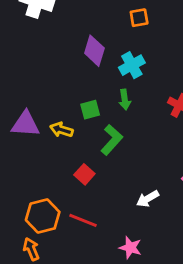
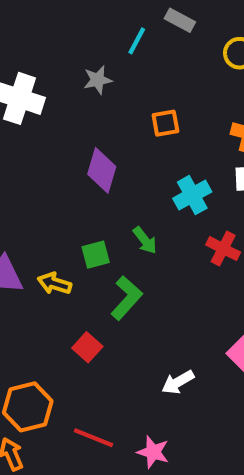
cyan cross: (132, 65) -> (192, 195), moved
green arrow: (125, 100) -> (145, 240), turned -30
red line: (83, 220) -> (94, 438), moved

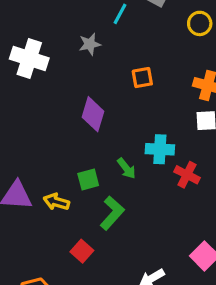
cyan cross: (192, 195) -> (160, 149), moved, turned 32

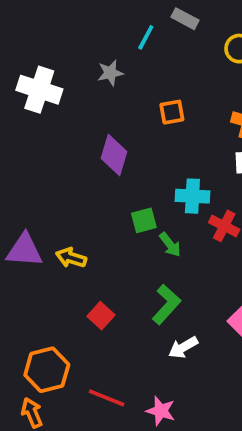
green arrow: (126, 168) -> (170, 245), moved
green square: (88, 179) -> (144, 220), moved
green L-shape: (112, 213) -> (166, 304), moved

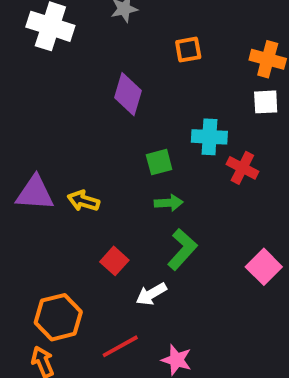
green arrow: (170, 245) -> (169, 203), moved, turned -55
white arrow: (183, 347) -> (151, 294), moved
red line: (107, 398) -> (120, 346), turned -51

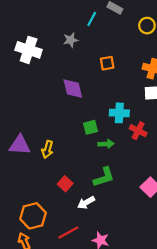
purple diamond: (128, 94) -> (73, 89), turned -30
yellow arrow: (83, 201) -> (47, 149), turned -91
green arrow: (169, 203) -> (106, 144), moved
green L-shape: (182, 249) -> (104, 177), turned 30

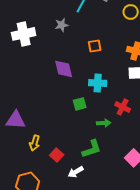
white cross: (29, 50) -> (24, 34), turned -30
cyan cross: (119, 113) -> (98, 83), moved
green arrow: (106, 144) -> (104, 123), moved
yellow arrow: (47, 149) -> (35, 143), moved

